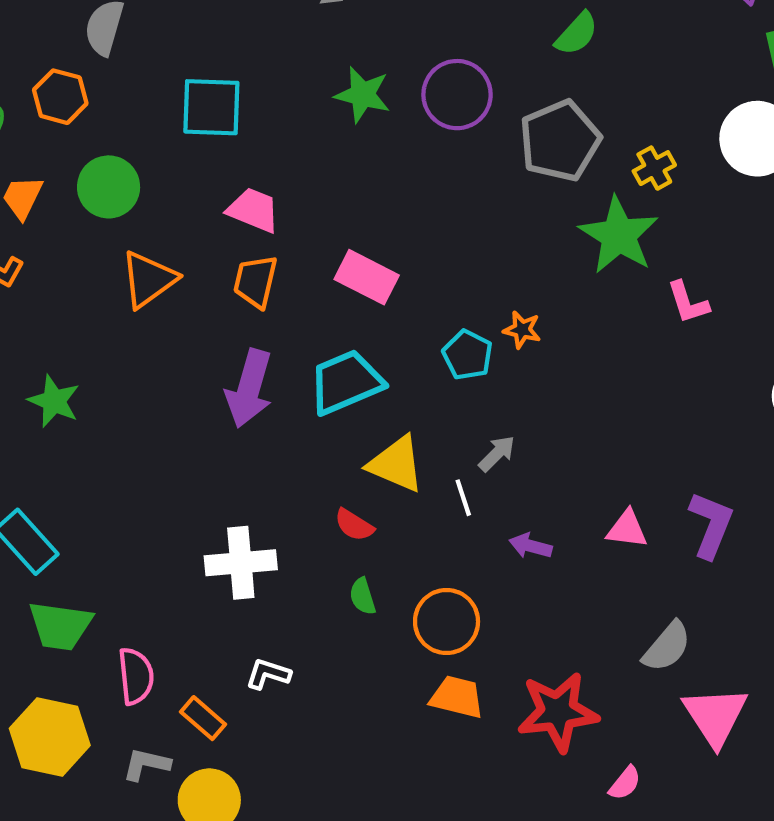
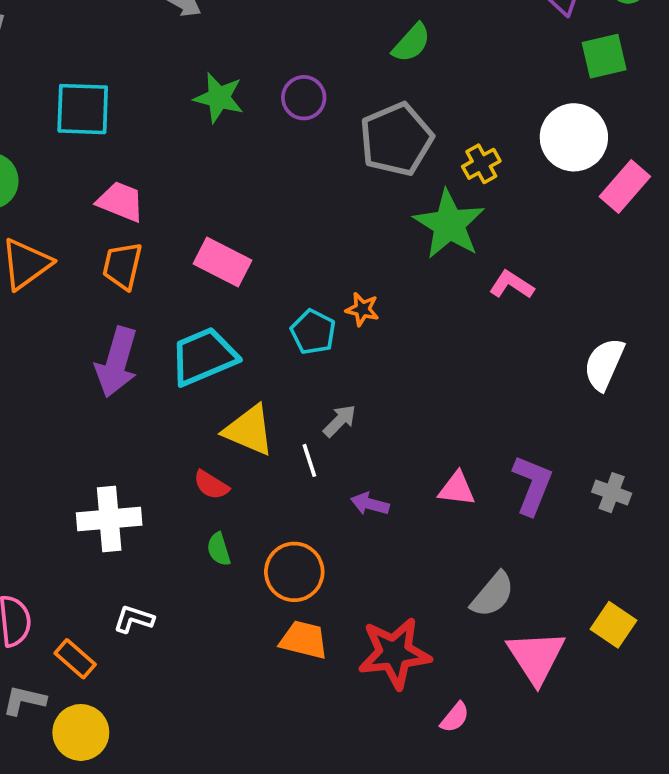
purple circle: (457, 95) -> (304, 98), size x0.7
pink L-shape: (688, 302) -> (512, 285), turned 141

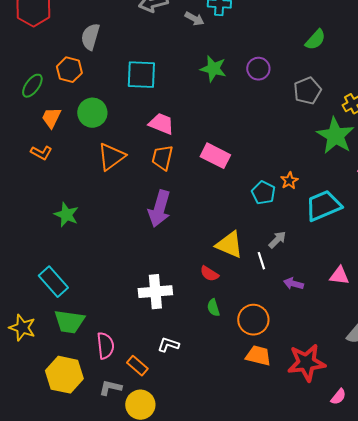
gray pentagon: (396, 139) -> (307, 91), size x0.7
orange star: (362, 309) -> (289, 181), turned 30
cyan trapezoid: (204, 357) -> (323, 206), moved

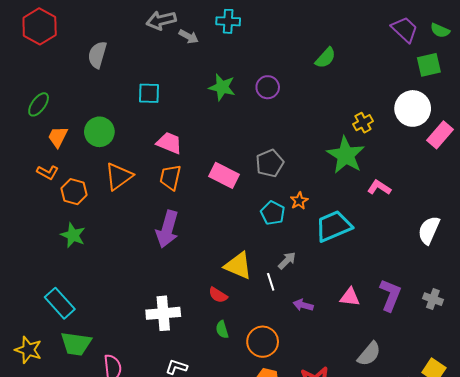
gray arrow: (194, 19) -> (189, 36), moved
orange hexagon: (69, 70) -> (74, 192), moved
cyan square: (141, 75) -> (149, 93), size x0.7
gray pentagon: (307, 91) -> (270, 163), moved

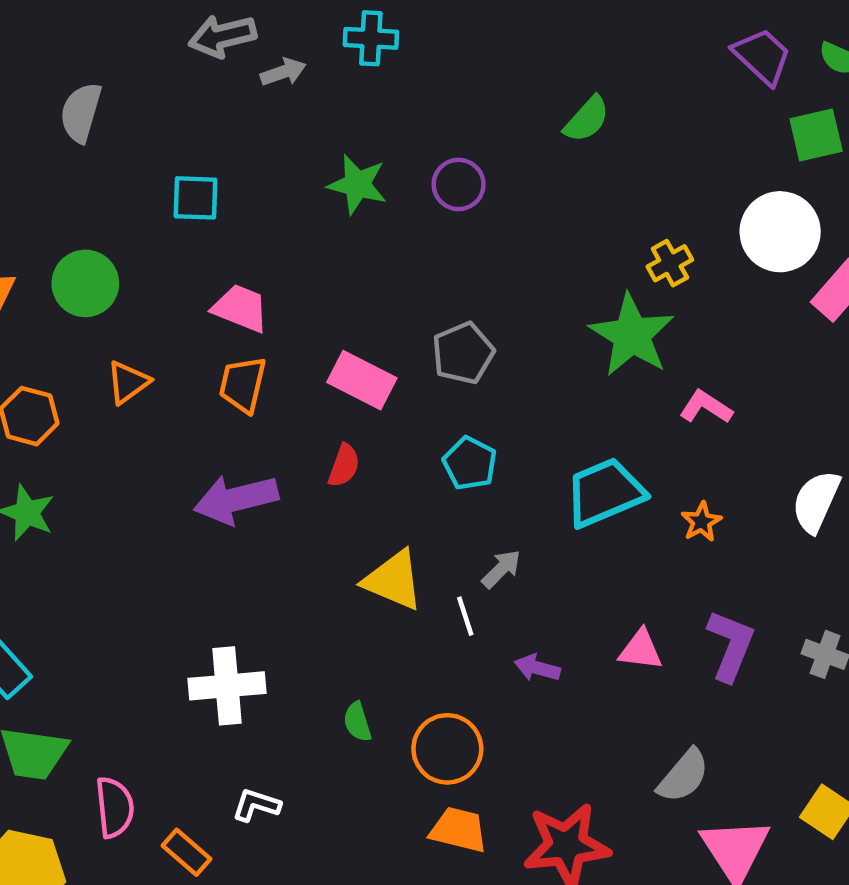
gray arrow: (189, 36) -> (283, 72), turned -48
orange triangle: (119, 176) -> (128, 382), size x0.7
orange star: (299, 201) -> (701, 522), moved
purple arrow: (167, 229) -> (236, 499), turned 60
red semicircle: (218, 295) -> (344, 466), moved, turned -102

